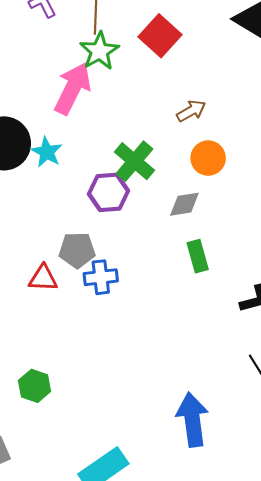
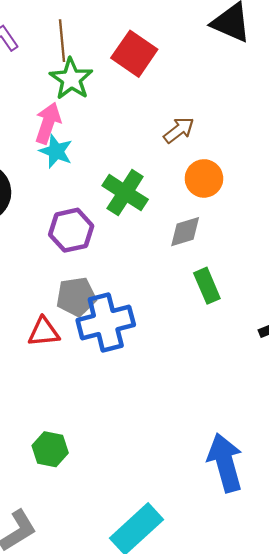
pink arrow: (73, 88) -> (48, 123), size x0.7
cyan star: (47, 152) -> (56, 151), moved
purple hexagon: (109, 192) -> (71, 230), moved
blue cross: (101, 277) -> (106, 322), size x1.5

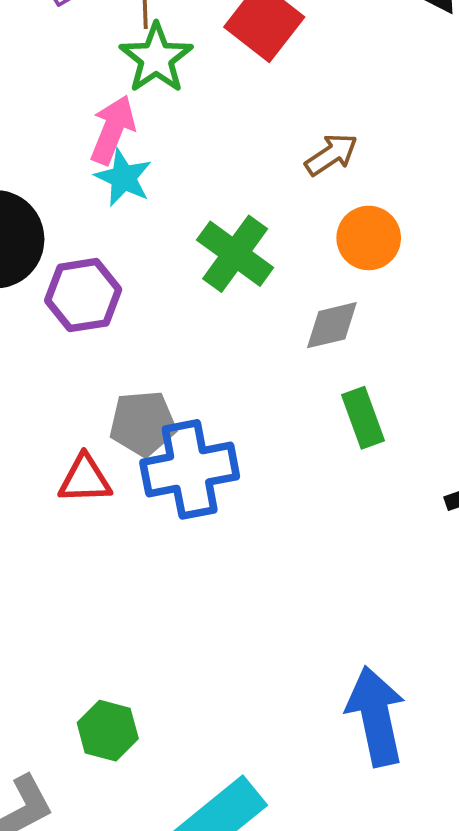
purple hexagon: (71, 230) -> (83, 295), moved
green hexagon: (50, 449) -> (108, 731), moved

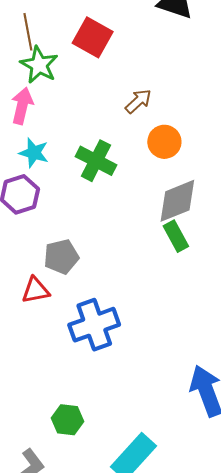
cyan star: (123, 178) -> (34, 153), moved
gray diamond: (332, 325) -> (177, 201), moved, size x1.5
blue cross: (190, 469) -> (94, 325), moved

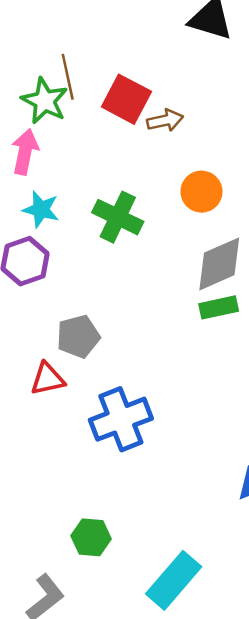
brown line: (28, 32) -> (68, 77), moved
red square: (93, 37) -> (126, 99), moved
brown arrow: (138, 101) -> (165, 120), moved, turned 32
green rectangle: (176, 236) -> (219, 307), turned -72

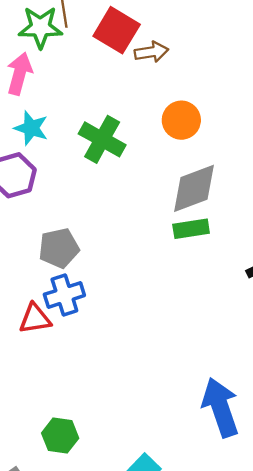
green star: (45, 101) -> (40, 27), turned -30
red triangle: (47, 379) -> (35, 319), moved
blue cross: (121, 419) -> (64, 295), moved, size x0.7

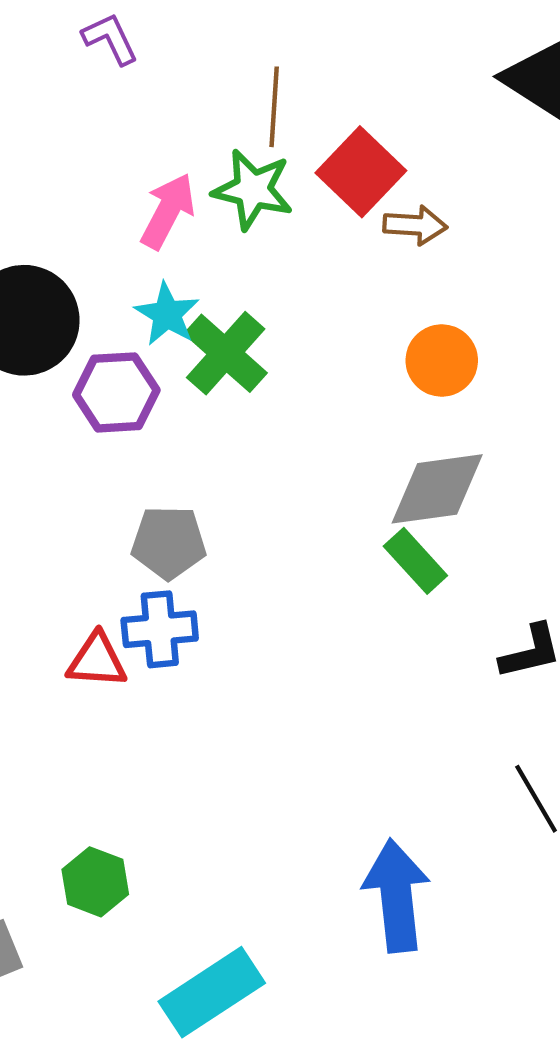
green star: (40, 27) -> (253, 190), moved
green cross: (102, 139) -> (226, 353), moved
green rectangle: (191, 229) -> (415, 561), turned 44

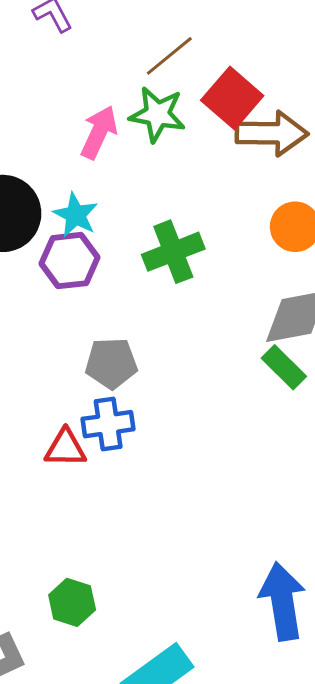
brown line: (274, 107) -> (169, 56), turned 50
brown arrow: (415, 225) -> (272, 133), size x1.6
cyan star: (167, 314) -> (76, 215), moved
green cross: (226, 353) -> (173, 252), moved, turned 30

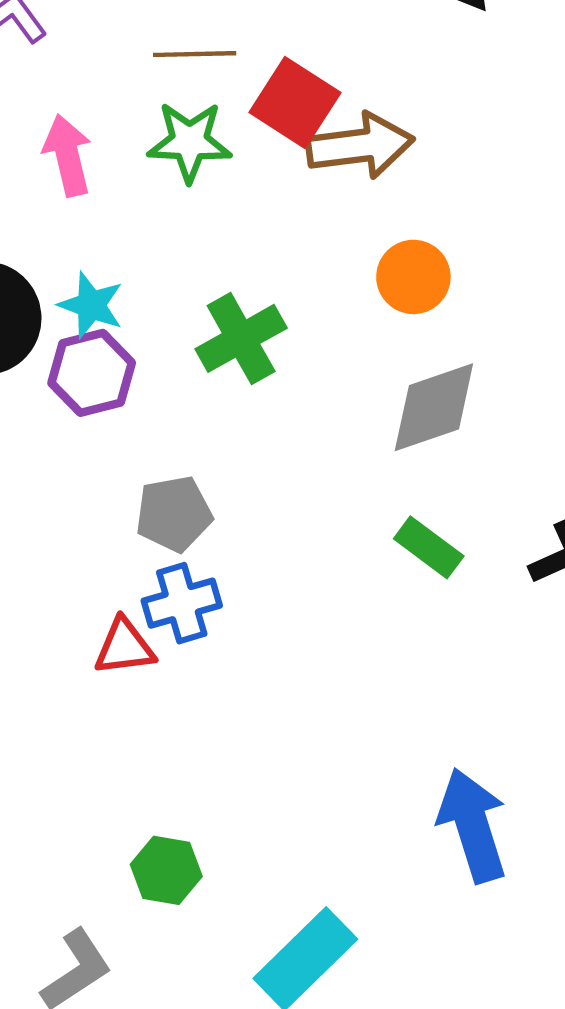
brown line: (169, 56) -> (195, 54), turned 46
pink arrow: (99, 132) -> (68, 155), moved, turned -30
green rectangle: (284, 367) -> (429, 547), moved

